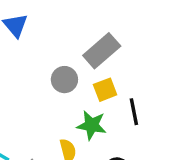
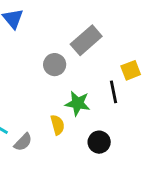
yellow square: (105, 90) -> (131, 70), moved

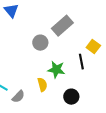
yellow square: (131, 70) -> (93, 47), turned -32

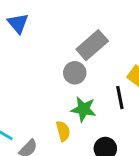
gray circle: (40, 43) -> (75, 73), moved

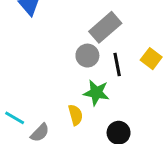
black line: (120, 98) -> (117, 64), moved

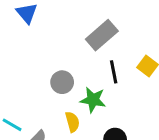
gray circle: (87, 56) -> (62, 82), moved

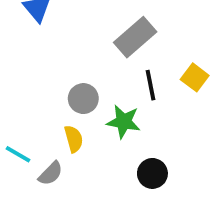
yellow semicircle: (72, 122) -> (74, 139), moved

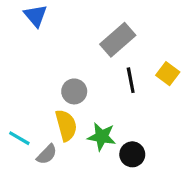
green star: (124, 122) -> (102, 137), moved
yellow semicircle: (74, 139) -> (66, 125), size x1.4

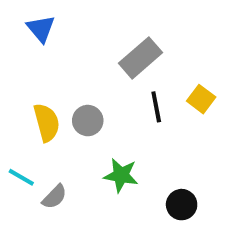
yellow semicircle: (66, 125) -> (47, 122), moved
black circle: (132, 154) -> (182, 205), moved

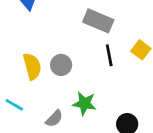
gray rectangle: (141, 58) -> (98, 21), turned 64
gray semicircle: (54, 197) -> (54, 119), moved

